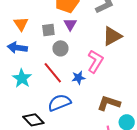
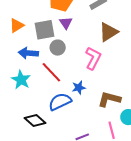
orange triangle: (21, 24) -> (17, 25), turned 35
gray square: (48, 30) -> (44, 30), size x1.5
blue arrow: (17, 48) -> (28, 53), moved
blue star: (78, 78) -> (79, 88), moved

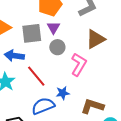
gray circle: (58, 48) -> (57, 47), moved

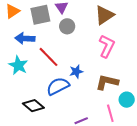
pink L-shape: (79, 65) -> (107, 46), moved

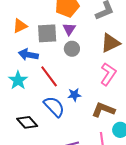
blue semicircle: (58, 86) -> (54, 107), turned 65

